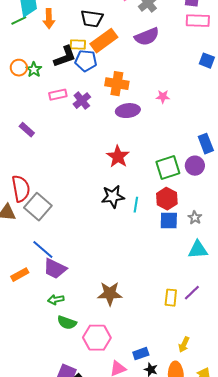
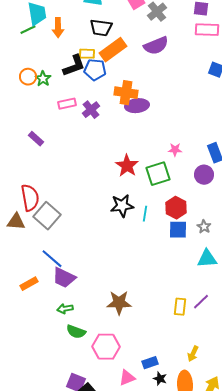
pink star: (163, 97) -> (175, 150), moved
purple ellipse: (128, 111) -> (137, 106), moved
green square: (168, 168) -> (158, 174), moved

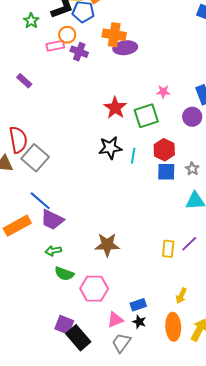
orange circle: (28, 77) -> (67, 35), moved
purple cross: (91, 110) -> (79, 52), turned -30
orange rectangle: (29, 284) -> (17, 226), size x1.5
black star: (160, 379) -> (139, 322), moved

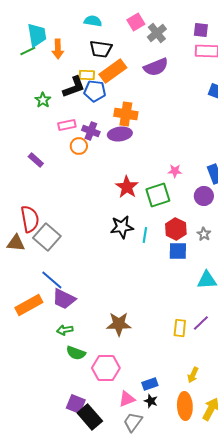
orange circle: (67, 35) -> (79, 146), moved
purple ellipse: (125, 48) -> (120, 134), moved
gray star: (192, 169) -> (204, 234), moved

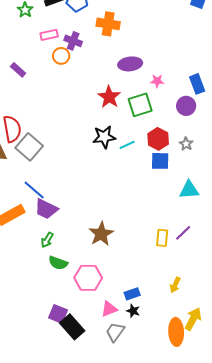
purple ellipse: (120, 134) -> (130, 64), moved
cyan line: (145, 235) -> (127, 145), turned 56
brown star: (119, 324) -> (101, 234), turned -30
green arrow: (65, 330) -> (47, 240), turned -49
orange ellipse: (185, 406) -> (176, 332), moved

